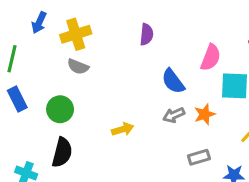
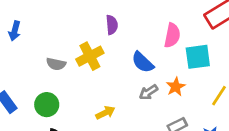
yellow cross: (76, 34) -> (90, 56), moved

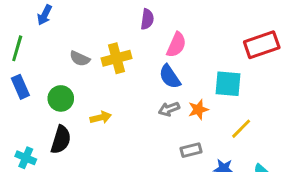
purple semicircle: (112, 25) -> (147, 19), moved
pink semicircle: (172, 35) -> (176, 45), moved
yellow arrow: (105, 113) -> (101, 117), moved

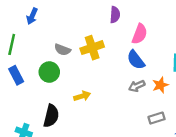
green circle: (61, 98) -> (49, 72), moved

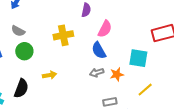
gray semicircle: (63, 50) -> (18, 31), moved

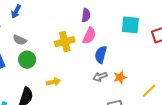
pink semicircle: (105, 29) -> (89, 36), moved
blue semicircle: (99, 50) -> (101, 55), turned 48
cyan square: (138, 58) -> (130, 25), moved

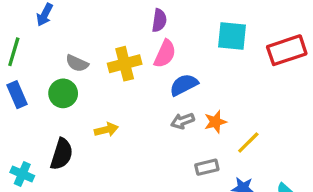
gray semicircle: (20, 40) -> (77, 63), moved
blue semicircle: (101, 55) -> (184, 85), turned 48
yellow line: (149, 91) -> (248, 142), moved

